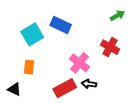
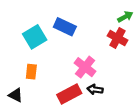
red cross: (110, 47) -> (117, 38), moved

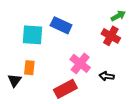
cyan square: (35, 37) -> (33, 35), turned 35
black arrow: (95, 89) -> (107, 76), moved
black triangle: (16, 95) -> (15, 80), moved, turned 40

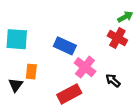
blue rectangle: (61, 25) -> (65, 46), moved
cyan square: (33, 35) -> (17, 39), moved
black arrow: (107, 76) -> (113, 81), turned 32

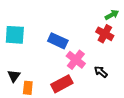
orange rectangle: (31, 72) -> (28, 88), moved

